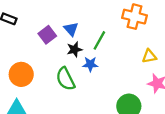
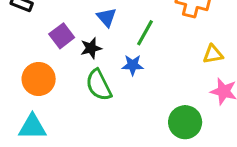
purple square: (47, 35) -> (62, 36), moved
black star: (74, 49) -> (91, 48), moved

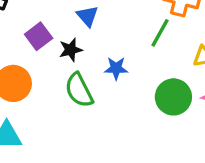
green line: (145, 33) -> (160, 33), moved
green circle: (185, 122) -> (173, 97), moved

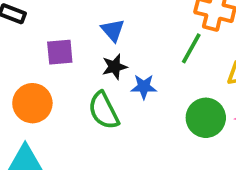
purple square: (39, 36) -> (60, 52), turned 32
black star: (71, 50) -> (115, 67), moved

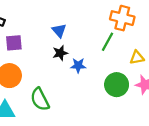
purple square: (60, 52) -> (14, 43), moved
green semicircle: (104, 110) -> (40, 99), moved

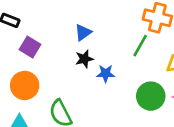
blue triangle: (59, 30) -> (83, 32), turned 35
purple square: (14, 43) -> (30, 47), turned 36

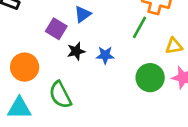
purple square: (30, 47) -> (56, 29), moved
black star: (84, 59) -> (76, 51), moved

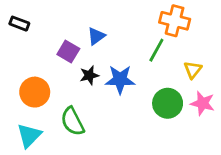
yellow triangle: (174, 46) -> (193, 70), turned -42
blue star: (105, 55) -> (120, 79), size x1.5
cyan triangle: (19, 108) -> (29, 135), turned -45

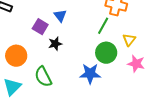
blue triangle: (96, 36) -> (60, 16), turned -32
blue star: (120, 79) -> (90, 74), moved
green circle: (168, 103) -> (106, 53), moved

